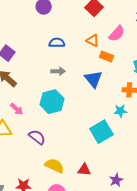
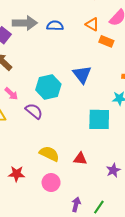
gray arrow: (58, 71) -> (25, 23), moved, size x1.6
blue triangle: (93, 79) -> (82, 74), moved
cyan square: (101, 132) -> (99, 119), turned 30
purple semicircle: (37, 137) -> (34, 111), moved

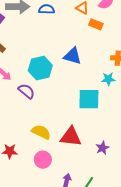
blue triangle: (82, 74) -> (73, 56), turned -36
red triangle: (80, 159) -> (71, 137), size x1.6

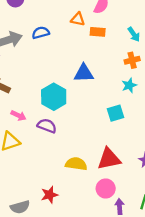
cyan square: (89, 99) -> (115, 113), size x0.7
pink circle: (43, 160) -> (106, 189), moved

